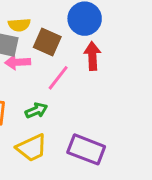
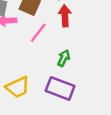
green arrow: (36, 110) -> (64, 58), moved, turned -42

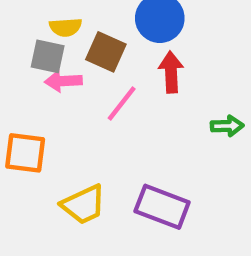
green arrow: (64, 58) -> (227, 126), moved, turned 63

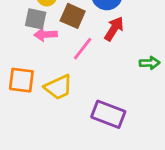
red arrow: (171, 72) -> (114, 29), turned 35
yellow trapezoid: (83, 205) -> (58, 87), moved

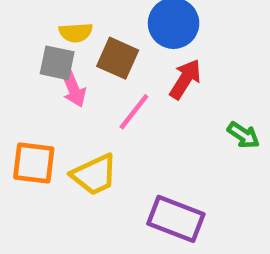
pink arrow: (46, 34) -> (73, 88), turned -110
green arrow: (150, 63) -> (243, 135), turned 36

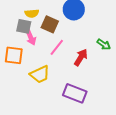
red arrow: (185, 79) -> (81, 57), moved
green arrow: (243, 135) -> (104, 44), moved
orange square: (34, 163) -> (14, 55), moved

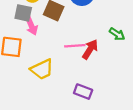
pink line: (57, 47) -> (75, 46), moved, turned 48
purple rectangle: (75, 93) -> (83, 92), size x0.7

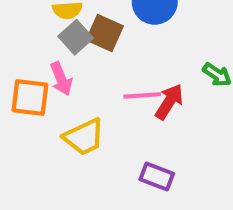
gray square: (23, 13) -> (76, 37), moved, turned 36
pink arrow: (31, 26) -> (61, 79), moved

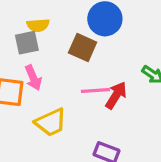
brown square: (105, 33) -> (83, 47), moved
gray square: (76, 37) -> (27, 43), moved, turned 30

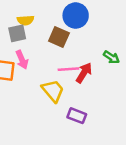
yellow trapezoid: (51, 122) -> (53, 91), moved, turned -105

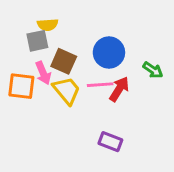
blue circle: (76, 16) -> (109, 52), moved
brown square: (59, 37) -> (64, 61), moved
yellow trapezoid: (53, 91) -> (67, 91), moved

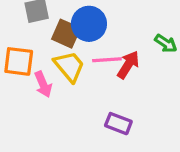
blue circle: (109, 52) -> (89, 24), moved
pink arrow: (43, 73) -> (43, 84), moved

